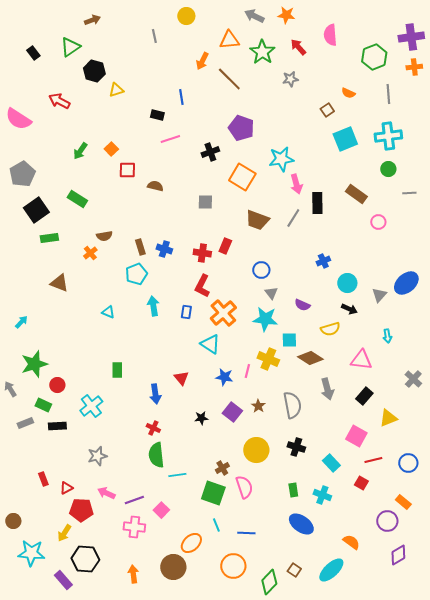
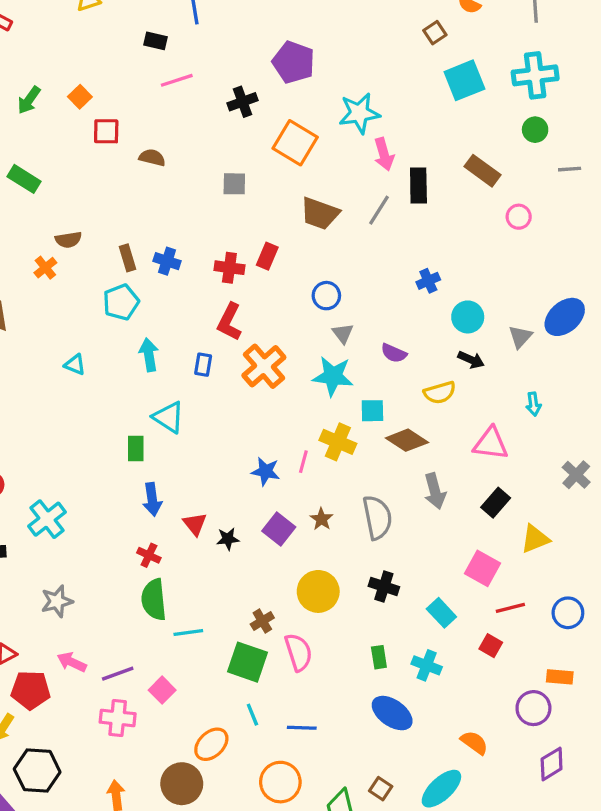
cyan triangle: (210, 344) -> (169, 417), moved
green rectangle: (117, 370) -> (136, 448), moved
red triangle: (181, 378) -> (195, 524), moved
orange rectangle: (403, 502) -> (560, 677), turned -35

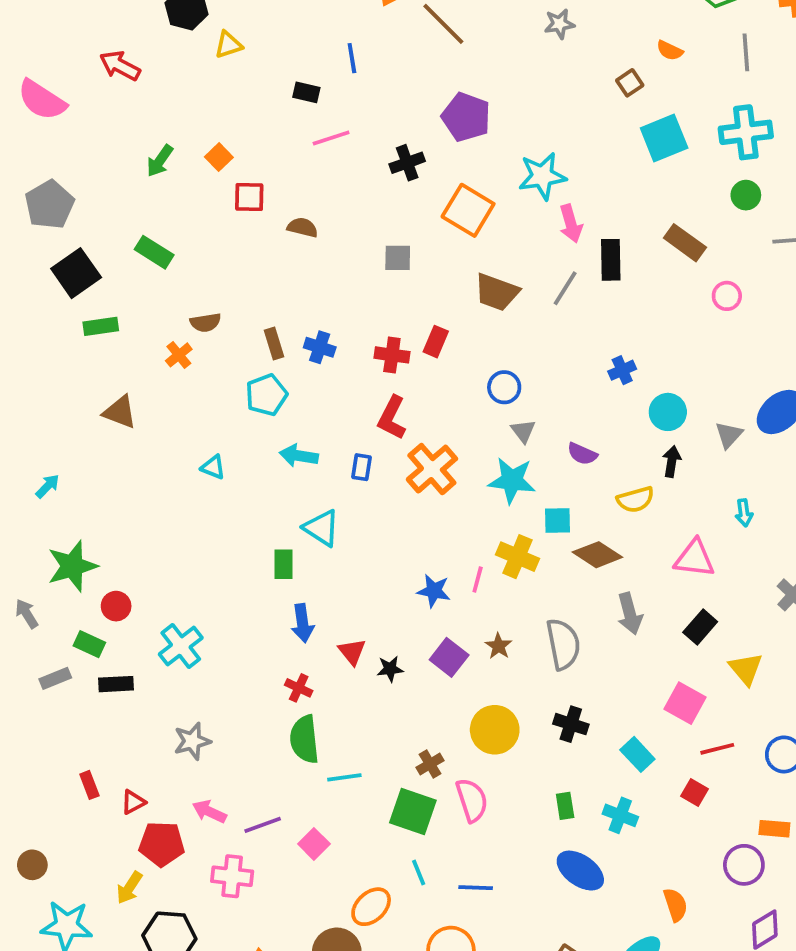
cyan arrow: (149, 355) -> (299, 456), turned -72
black arrow: (471, 360) -> (672, 461), turned -105
yellow triangle: (535, 539) -> (746, 669), turned -48
pink cross: (118, 718) -> (232, 876), moved
orange semicircle: (474, 743) -> (675, 905), turned 36

